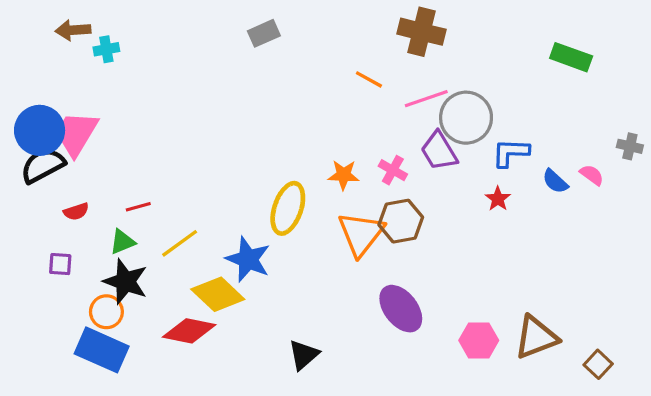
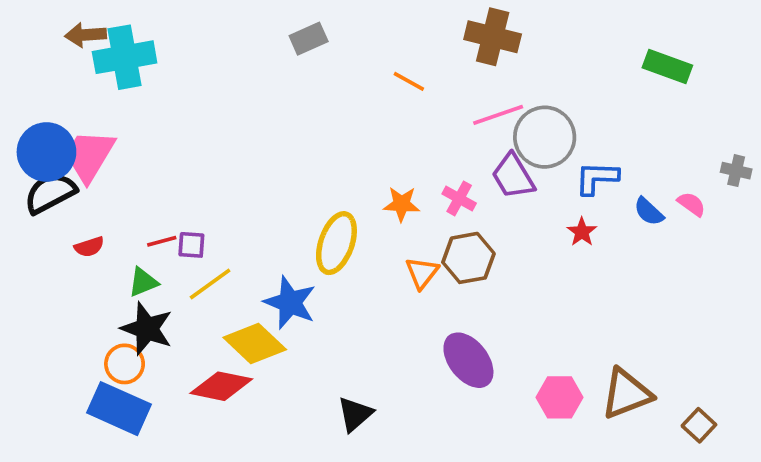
cyan cross: (106, 49) -> (125, 57), size x2.0
orange line: (369, 79) -> (409, 81), moved
orange triangle: (361, 234) -> (422, 273), size x0.6
purple square: (60, 264) -> (191, 245), moved

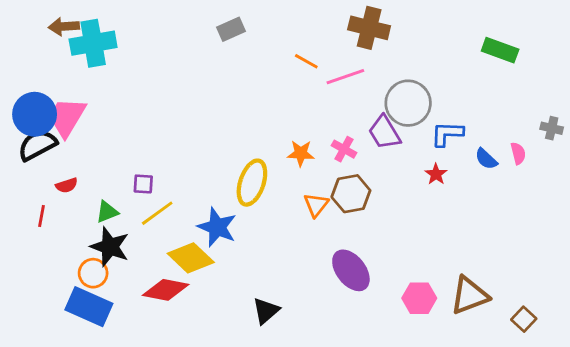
pink line: (498, 115) -> (345, 77), moved
pink semicircle: (692, 204) -> (518, 153), turned 40
red line: (162, 241) -> (42, 216), moved, turned -65

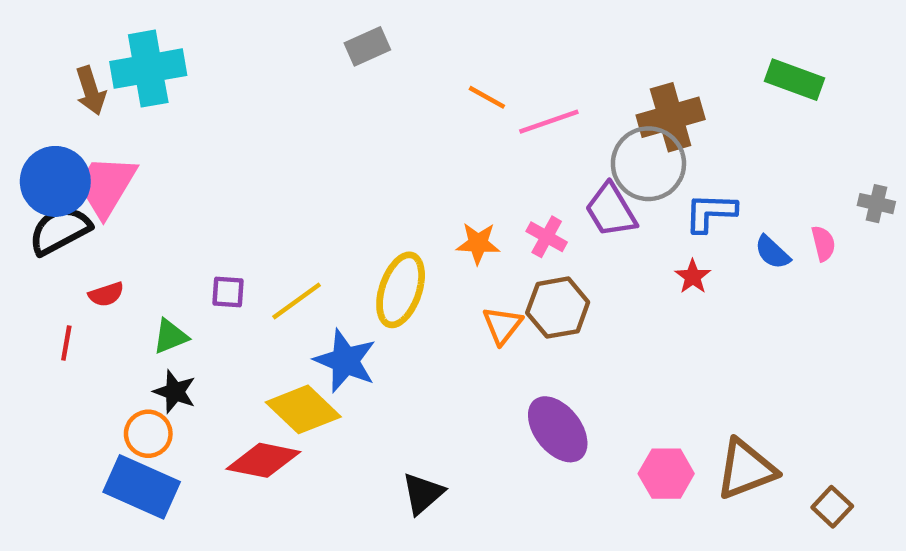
brown arrow: (64, 26) -> (91, 91), moved, turned -104
brown cross: (369, 28) -> (671, 117), moved, turned -30
yellow line: (157, 213) -> (297, 301), moved
black star: (110, 247) -> (175, 392), size x0.7

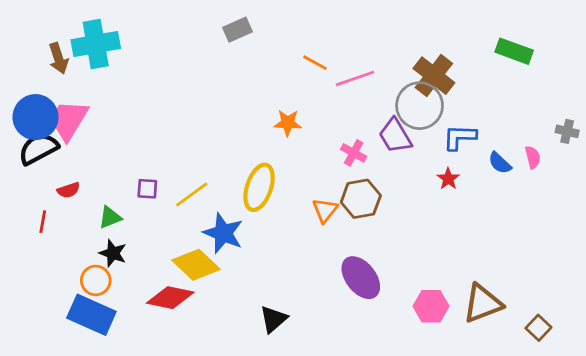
brown cross: (671, 117) -> (434, 76), turned -36
orange star: (478, 243) -> (288, 123), moved

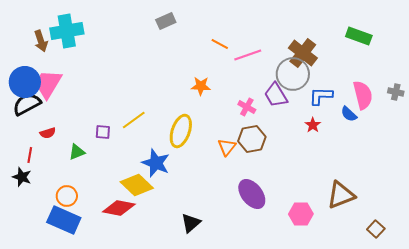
pink semicircle: (533, 157) -> (363, 95), moved, size x1.8
yellow line: (192, 194) -> (134, 120), moved
black star: (113, 253) -> (22, 177), moved
brown triangle: (483, 303) -> (341, 195), moved

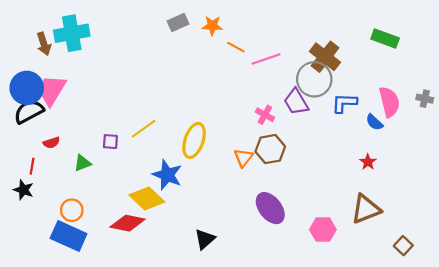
orange star: (201, 86) -> (212, 26), moved
red star: (313, 125) -> (368, 162), moved

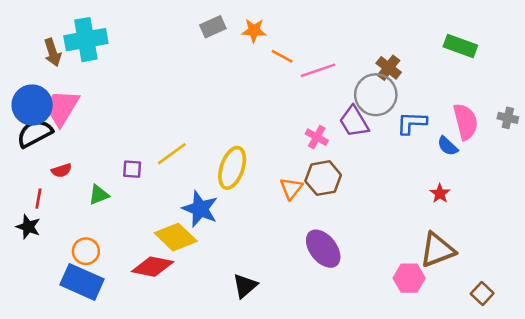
brown cross: (325, 57) -> (389, 68), size x0.7
pink hexagon: (323, 230) -> (409, 278), moved

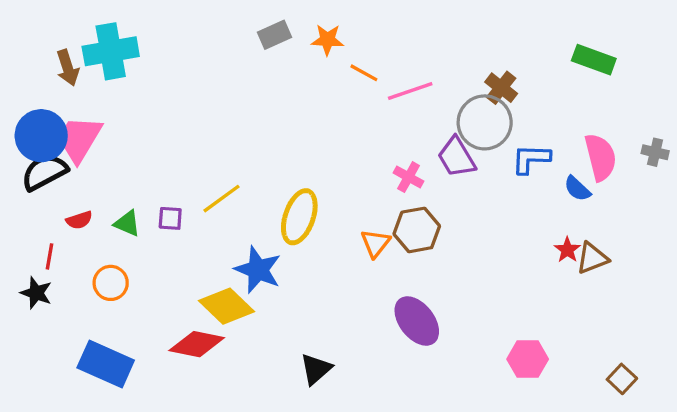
green triangle: (99, 195) -> (127, 223), moved, turned 45
brown triangle: (437, 250) -> (592, 258), moved, size x0.7
orange circle: (86, 251) -> (111, 283), moved

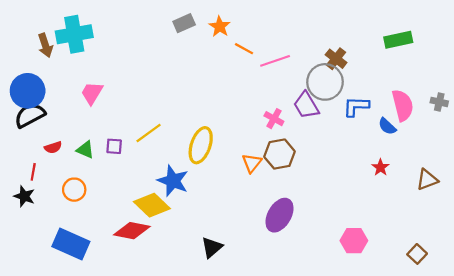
orange star: (327, 40) -> (220, 26), turned 30
green rectangle: (594, 60) -> (398, 40), turned -32
pink trapezoid: (79, 139) -> (92, 93), moved, size x0.7
brown triangle: (592, 258) -> (427, 180), moved
purple ellipse: (417, 321) -> (279, 215), turned 68

